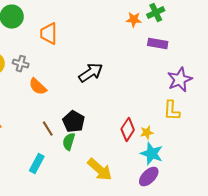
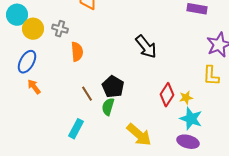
black arrow: (91, 73) -> (146, 47), moved, turned 85
orange semicircle: (38, 87) -> (77, 52), turned -138
purple ellipse: (149, 177) -> (188, 142), turned 60

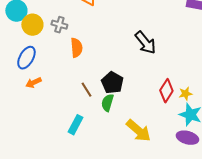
orange arrow: (34, 87) -> (33, 83), turned -77

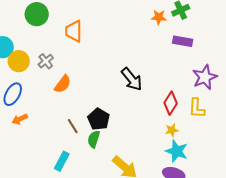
gray cross: (59, 25) -> (46, 61), turned 35
orange semicircle: (76, 48) -> (63, 84), turned 42
red diamond: (166, 91) -> (171, 103), moved

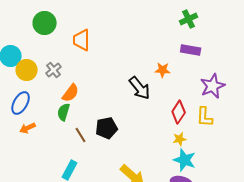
orange star: (159, 17) -> (163, 70), moved
black pentagon: (99, 119) -> (107, 128), turned 30
green semicircle: (94, 139) -> (64, 112), moved

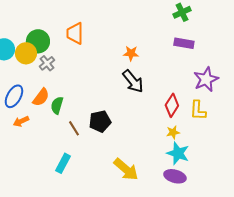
green circle: (45, 23) -> (38, 41), moved
yellow circle: (27, 70) -> (26, 53), moved
orange star: (163, 70) -> (131, 53), moved
orange semicircle: (71, 93) -> (41, 97), moved

